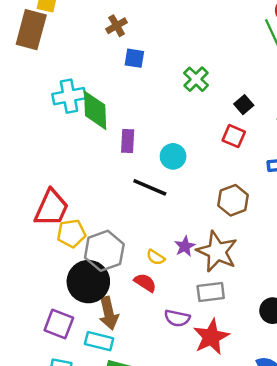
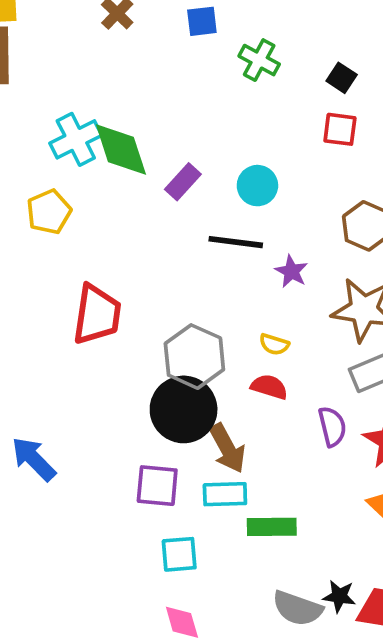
blue square: (134, 58) -> (202, 21), moved
purple rectangle: (128, 141) -> (183, 182), turned 55
yellow pentagon: (71, 233) -> (49, 212), moved
purple star: (185, 246) -> (291, 271), moved
purple semicircle: (177, 318) -> (332, 427), turned -100

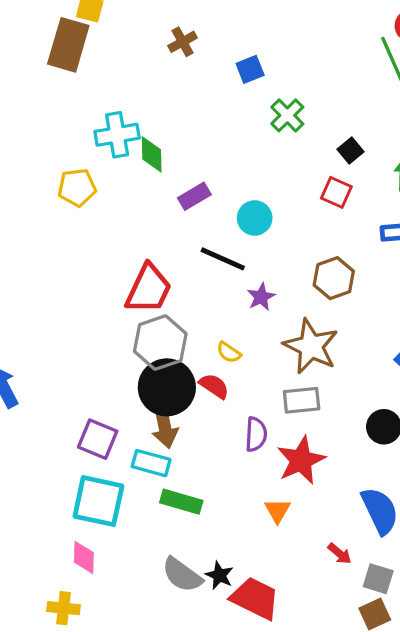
blue square: (202, 21) -> (250, 69), turned -32
green diamond: (121, 150) -> (152, 154), size x0.7
red trapezoid: (97, 315) -> (149, 289), moved
black circle: (184, 409) -> (167, 387), moved
cyan square: (179, 554) -> (98, 501), size x1.6

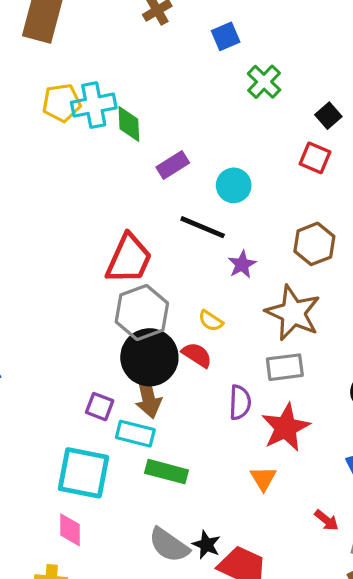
yellow pentagon: (77, 187) -> (62, 103), moved
purple square: (98, 439) -> (100, 407), moved, size x0.7

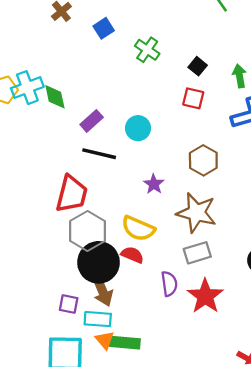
blue square: (226, 36) -> (104, 28), moved
black line: (203, 227) -> (99, 154), moved
yellow semicircle: (211, 321) -> (138, 229), size x1.8
orange triangle: (263, 478) -> (105, 340), moved

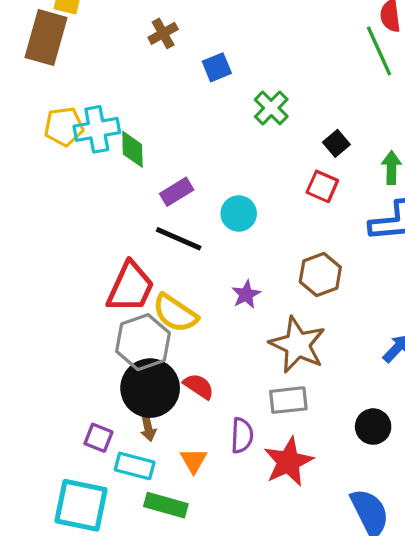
yellow semicircle: (138, 229) -> (175, 313), moved
brown arrow: (102, 291) -> (148, 428), size x0.6
orange triangle: (105, 340) -> (194, 461), moved

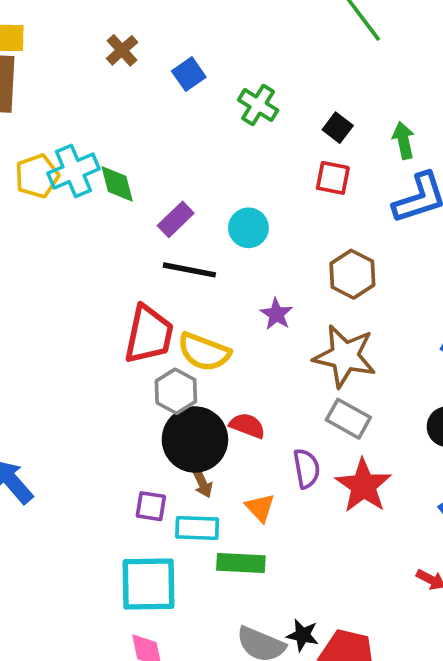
gray hexagon: (143, 342) -> (176, 391), size x0.7
gray rectangle: (288, 400) -> (348, 419), turned 48

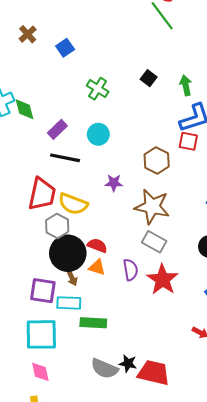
green cross: (258, 105) -> (98, 89), moved
red square: (333, 178) -> (188, 141), moved
purple star: (276, 314) -> (114, 183), turned -30
purple square: (151, 506) -> (43, 291), size x1.5
orange triangle: (260, 508) -> (97, 267), moved, turned -30

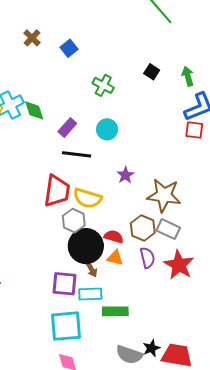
brown hexagon: (157, 161) -> (143, 228), moved
purple star: (114, 183) -> (125, 175), turned -30
black star: (128, 363) -> (151, 348), turned -30

